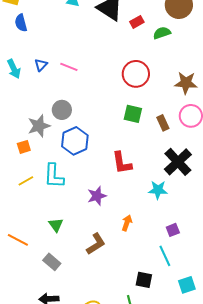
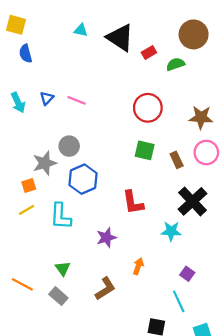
yellow line: (26, 181) -> (27, 210), moved
purple square: (173, 230) -> (187, 274), turned -32
gray rectangle: (52, 262) -> (58, 296), moved

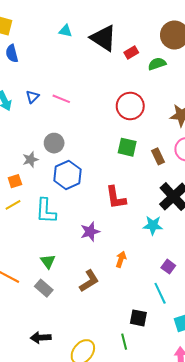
gray star: (45, 163) -> (30, 160), size x0.7

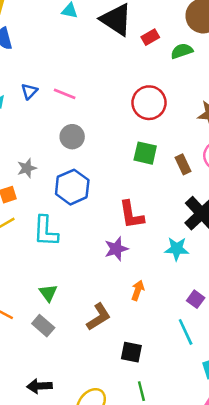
gray circle: (54, 143) -> (72, 137), moved
purple star: (90, 232) -> (116, 249), moved
black square: (138, 318) -> (131, 352), moved

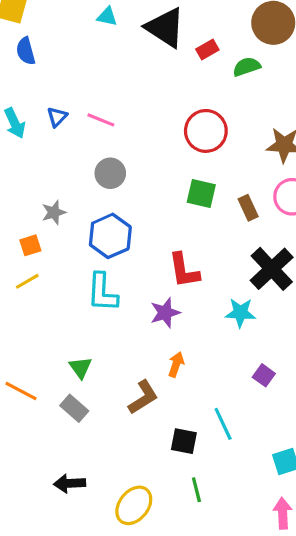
cyan L-shape: (46, 231) -> (102, 292), moved
orange arrow: (138, 290) -> (176, 364), moved
cyan line: (186, 332) -> (223, 424), moved

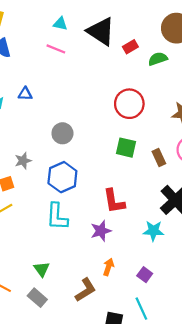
blue triangle: (57, 117) -> (25, 94), turned 48
pink line: (101, 120) -> (56, 49), moved
purple square: (264, 375) -> (145, 275), moved

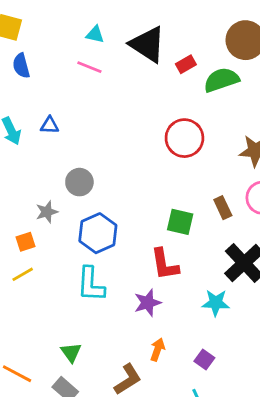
green semicircle: (158, 59) -> (221, 80), size x1.4
gray circle: (62, 133) -> (79, 182), moved
green square: (126, 148) -> (180, 222), moved

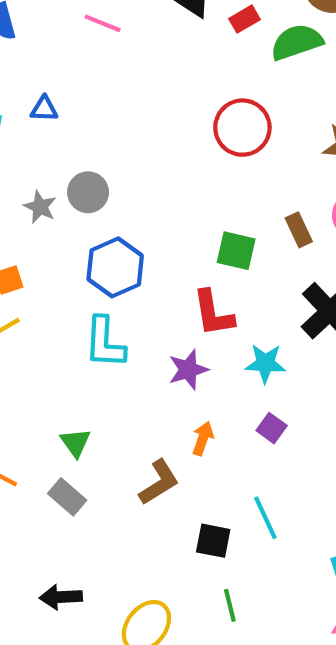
gray star: (47, 212) -> (40, 207), moved, turned -30
cyan star: (216, 303) -> (265, 363), moved
purple square: (204, 359) -> (272, 428), moved

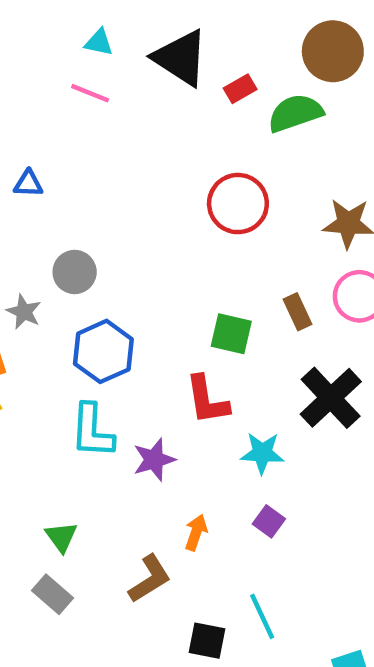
gray star: (40, 207) -> (24, 312), moved
purple star: (188, 370) -> (154, 460), moved

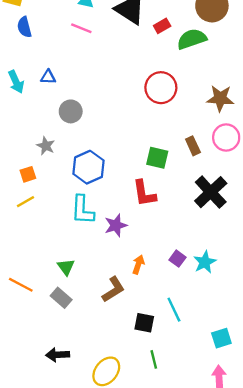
gray circle: (75, 272) -> (71, 111), moved
cyan star: (262, 453) -> (205, 262), moved, turned -30

